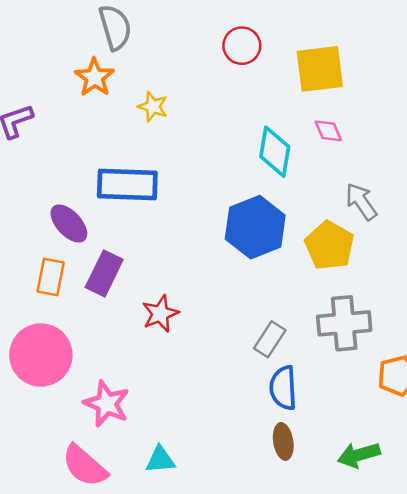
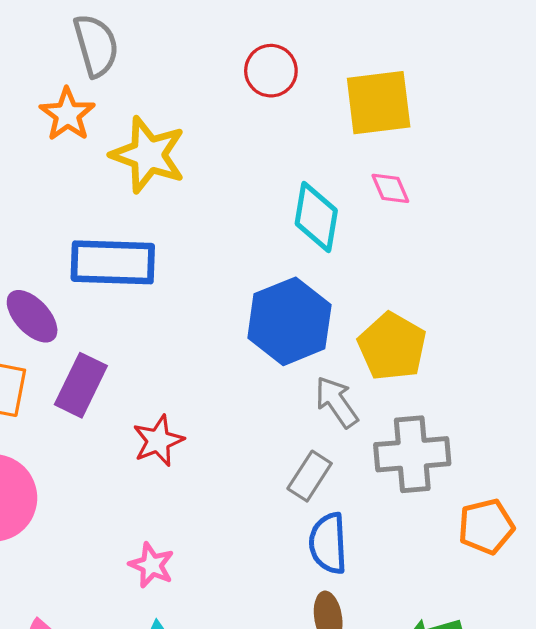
yellow star: (153, 107) -> (148, 155), size x1.8
gray arrow: (361, 202) -> (337, 402), moved
pink star: (107, 404) -> (151, 565), moved, size x0.7

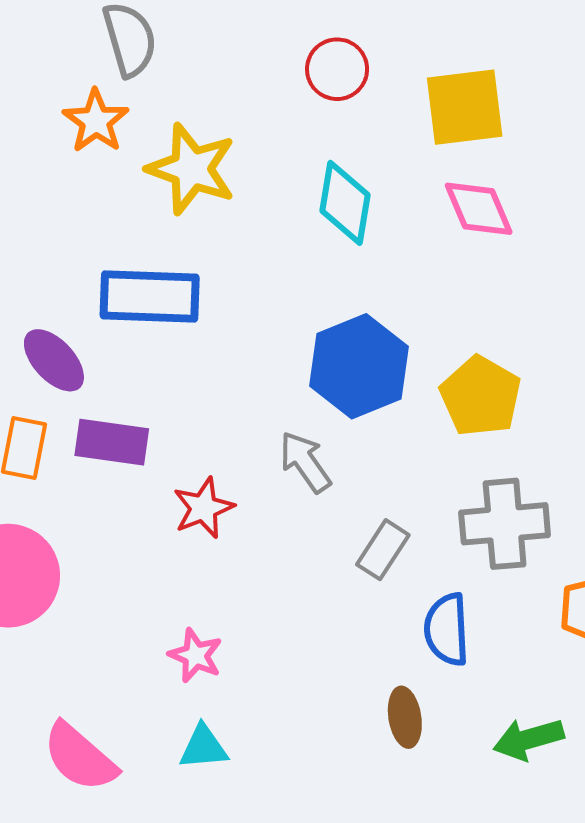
pink diamond: (390, 188) -> (479, 209), size x1.5
cyan diamond: (316, 217) -> (345, 203), moved
purple rectangle: (81, 385) -> (112, 442), turned 72
gray arrow: (337, 402) -> (305, 462), moved
blue semicircle: (328, 543) -> (447, 629), moved

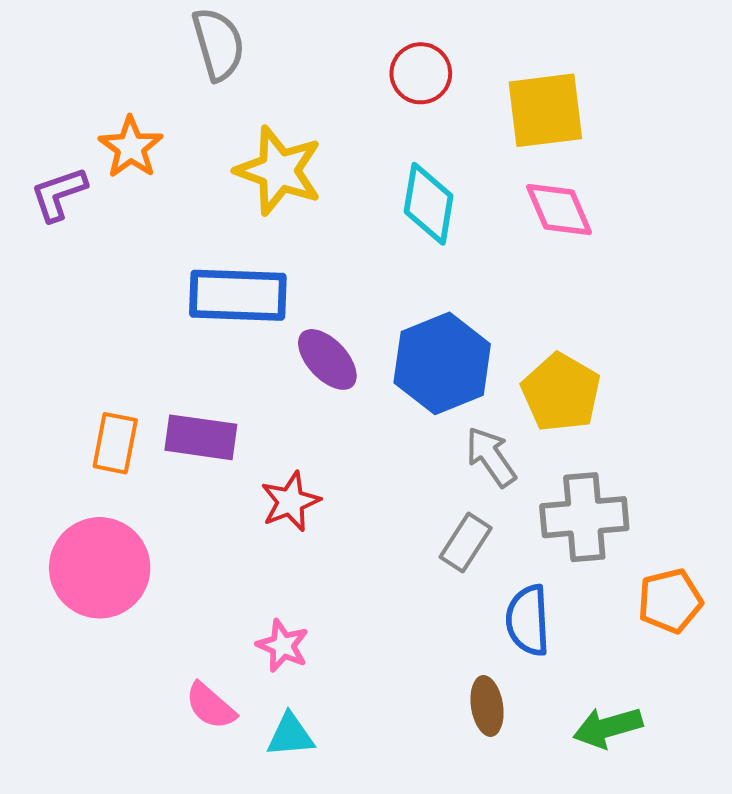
orange star: (96, 121) -> (131, 147), moved
purple ellipse: (54, 360) -> (327, 359), moved
gray arrow: (305, 462) -> (491, 457), moved
pink semicircle: (80, 757) -> (211, 706), moved, size x0.7

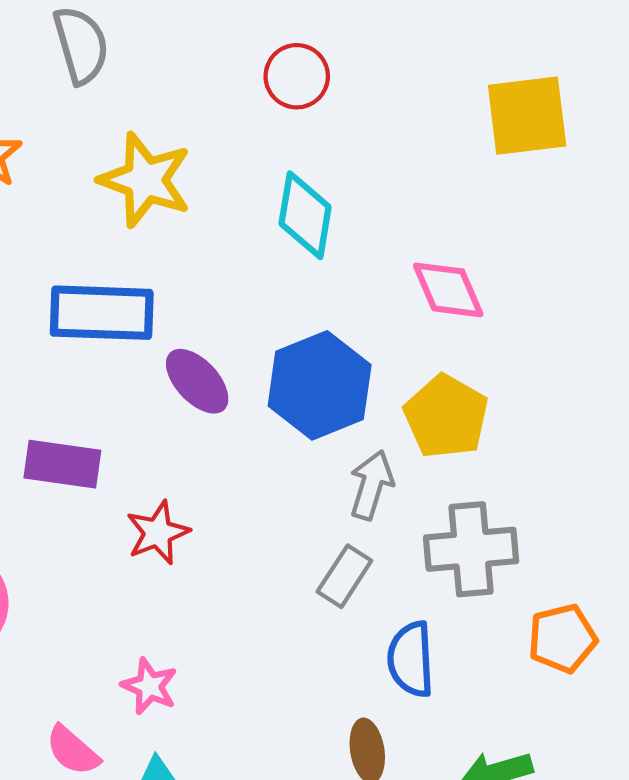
yellow square: (545, 110) -> (527, 116), moved
pink diamond: (559, 210) -> (448, 290), moved
gray arrow: (491, 457) -> (371, 485), turned 52

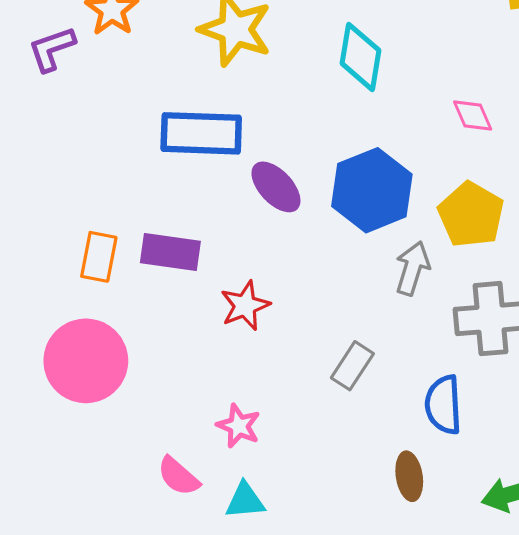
pink diamond: (448, 290) -> (473, 115), size x0.7
gray rectangle: (344, 576) -> (352, 366), moved

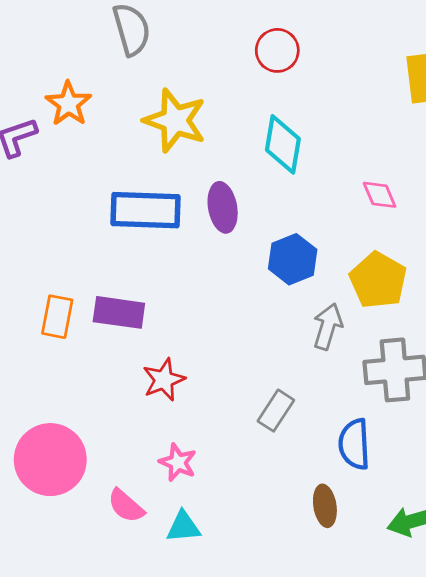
purple ellipse: (276, 187) -> (223, 207), moved, turned 33
blue hexagon: (372, 190) -> (293, 259), size x0.7
red star: (245, 306) -> (164, 380), moved
pink circle: (86, 361) -> (50, 460), moved

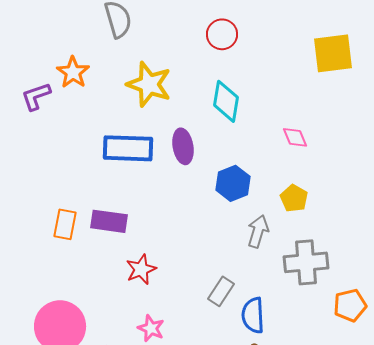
yellow pentagon: (378, 280) -> (294, 198), size x0.7
blue semicircle: (354, 444) -> (253, 315), moved

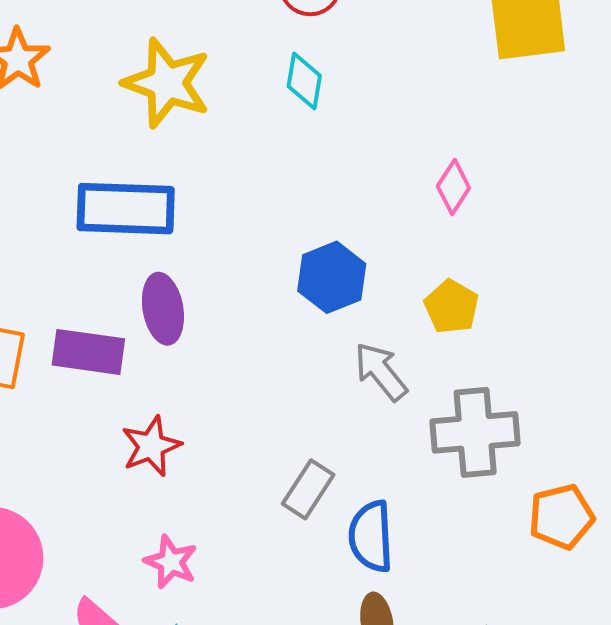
cyan diamond: (226, 101) -> (304, 81), moved, size x0.7
pink diamond: (295, 137) -> (453, 187), turned 56
purple ellipse: (183, 146) -> (163, 309), moved
gray arrow: (258, 231) -> (381, 372), turned -56

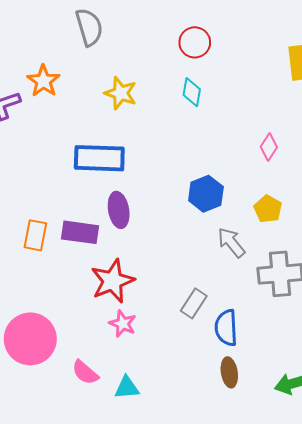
yellow star: (167, 83) -> (121, 93), size x0.7
red star: (151, 446) -> (113, 281), size x1.4
pink star: (171, 562) -> (123, 324), moved

